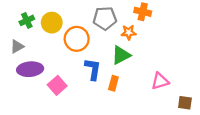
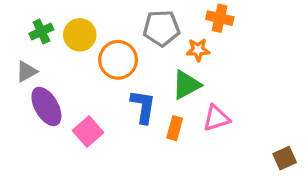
purple ellipse: (30, 69) -> (46, 106), turned 65
pink triangle: (160, 81) -> (216, 118), moved
brown square: (185, 103) -> (285, 158), turned -32

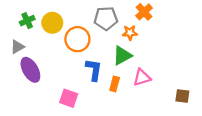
orange cross: (220, 18) -> (144, 12), turned 35
pink square: (88, 131) -> (69, 98), moved, turned -30
brown square: (285, 158) -> (182, 96), moved, turned 32

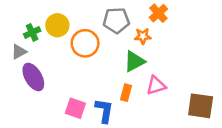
green cross: (27, 21) -> (32, 32), moved
blue L-shape: (94, 70) -> (104, 111), moved
brown square: (182, 96) -> (201, 106), size x1.6

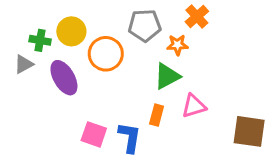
green cross: (32, 32) -> (40, 40), turned 35
purple ellipse: (33, 77) -> (64, 78), moved

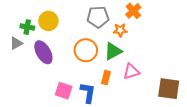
orange circle: (106, 54) -> (86, 50), moved

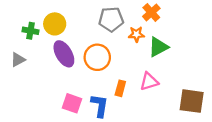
gray triangle: (16, 43) -> (18, 60), moved
green triangle: (113, 51) -> (158, 47), moved
purple ellipse: (43, 52) -> (64, 54), moved

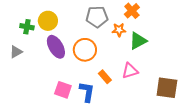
orange rectangle: (120, 88) -> (105, 77), turned -56

